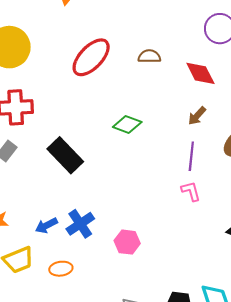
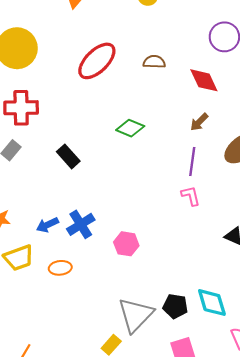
black rectangle: (65, 155) -> (68, 156), size x0.7

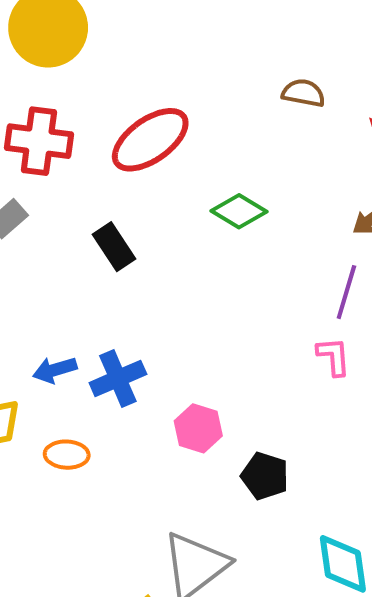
red ellipse: (97, 61) -> (150, 140), moved
black pentagon: (175, 306) -> (265, 476), moved

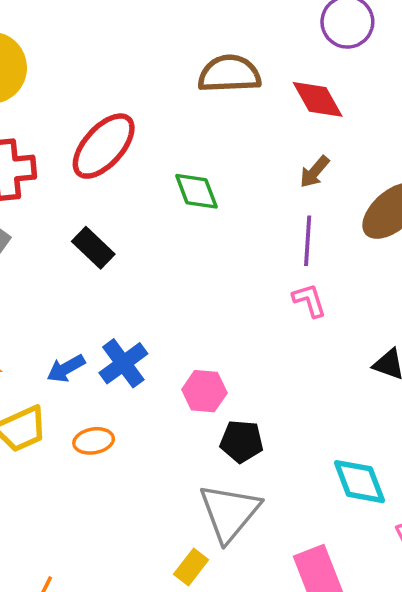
brown semicircle: (303, 93) -> (229, 74), size x1.6
green diamond: (239, 211) -> (196, 191), turned 51
black pentagon: (265, 476) -> (242, 441), moved

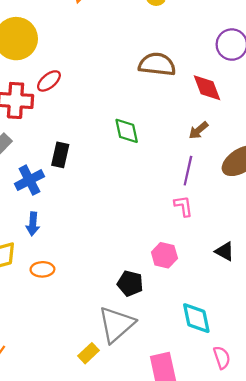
red ellipse: (104, 146) -> (49, 81), moved, size x0.6
black rectangle: (93, 248) -> (60, 155), turned 50
blue cross: (123, 363) -> (29, 180), moved
blue arrow: (66, 368) -> (33, 224), turned -65
pink hexagon: (204, 391) -> (164, 255), moved

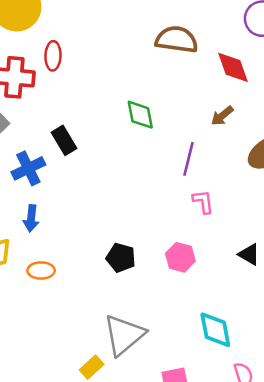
red ellipse: (49, 81) -> (53, 56), turned -50
black rectangle: (60, 155) -> (64, 140), turned -45
purple line: (188, 171) -> (188, 159), moved
black pentagon: (130, 283) -> (121, 258), moved

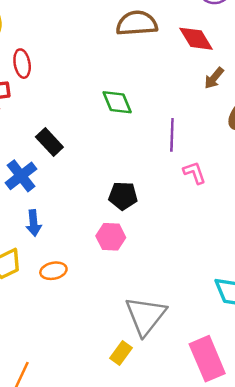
brown arrow: (222, 116) -> (214, 78), moved
pink hexagon: (180, 257) -> (111, 237), moved
black pentagon: (121, 258) -> (123, 196), moved

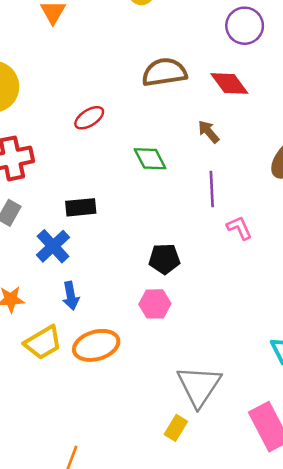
red ellipse: (22, 64) -> (89, 118), moved, turned 72
brown arrow: (214, 78) -> (209, 132), moved, turned 105
black rectangle: (49, 142) -> (81, 207), turned -48
orange ellipse: (53, 271) -> (96, 345), size x1.6

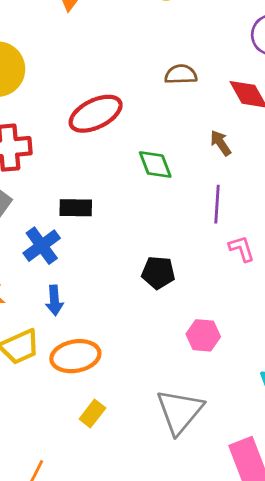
brown semicircle: (164, 72) -> (181, 74), size x0.7
red ellipse: (89, 118) -> (96, 114), size x1.6
pink hexagon: (155, 304) -> (203, 335), moved
yellow rectangle: (176, 428) -> (92, 413), moved

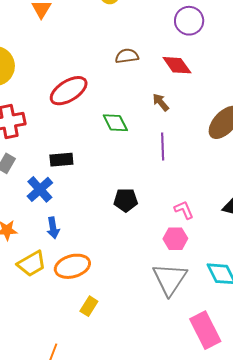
pink L-shape: (242, 249) -> (184, 210), moved
pink hexagon: (203, 335) -> (175, 239), moved
gray triangle: (180, 412) -> (170, 279), moved

